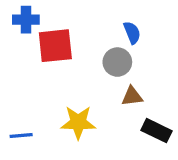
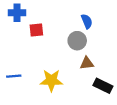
red square: (55, 46) -> (36, 30), size x0.6
blue line: (21, 135) -> (14, 76), moved

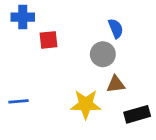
yellow star: (51, 80) -> (86, 104), moved
black rectangle: (103, 86) -> (137, 114), turned -42

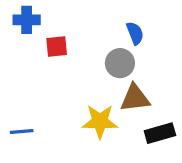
brown triangle: (116, 84) -> (135, 98), size x1.4
blue line: (18, 101) -> (22, 131), moved

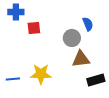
blue semicircle: (135, 33) -> (88, 24), moved
yellow star: (100, 121) -> (41, 74), moved

